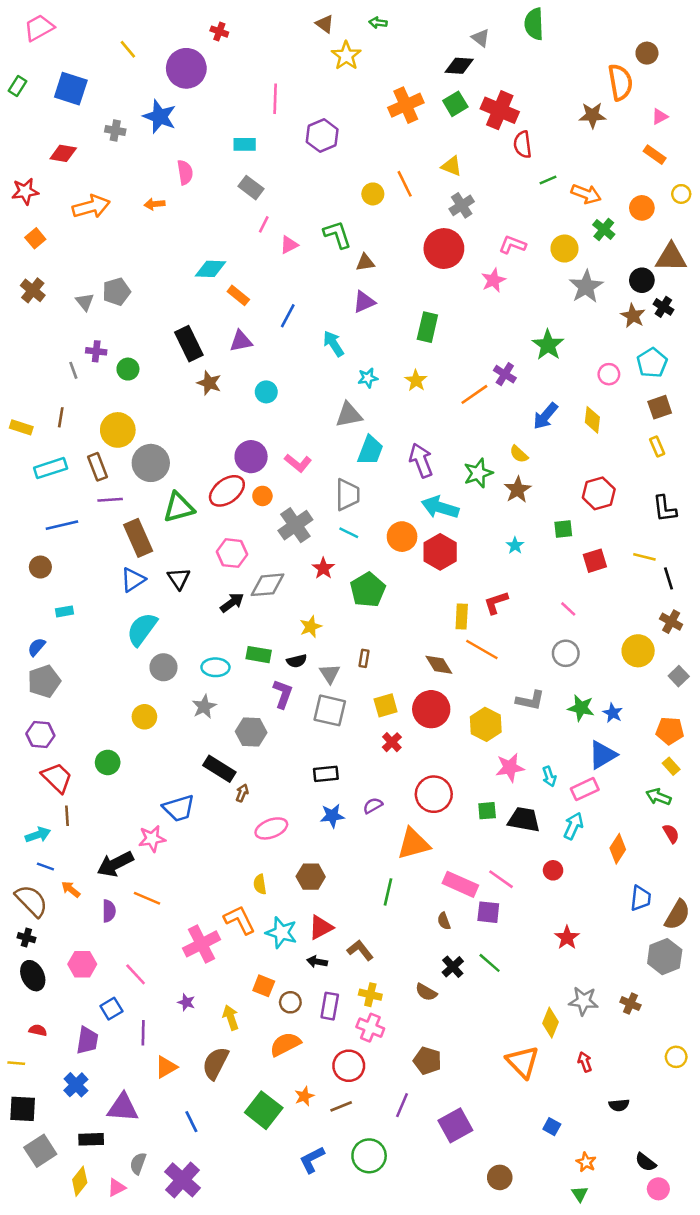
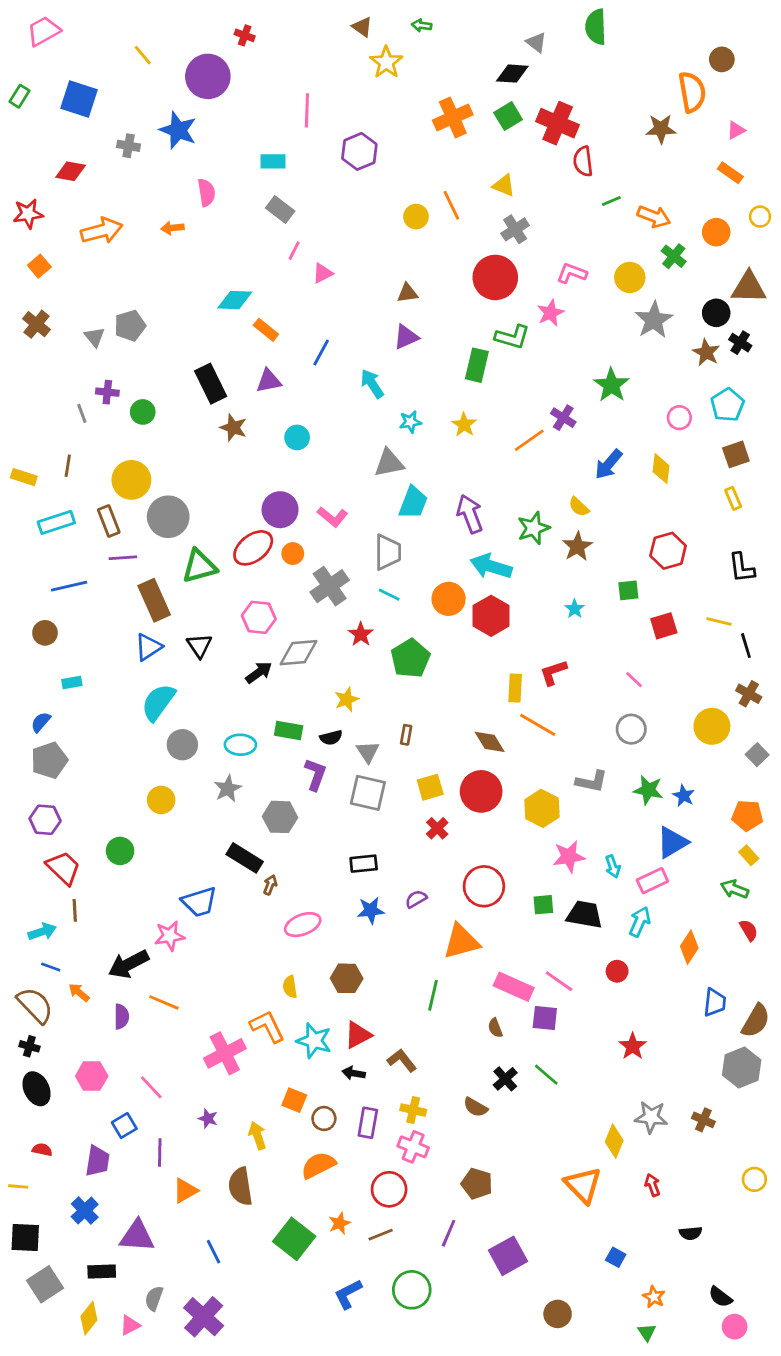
green L-shape: (337, 235) -> (512, 337), moved, turned 124
brown semicircle: (215, 1063) -> (240, 1186), turned -36

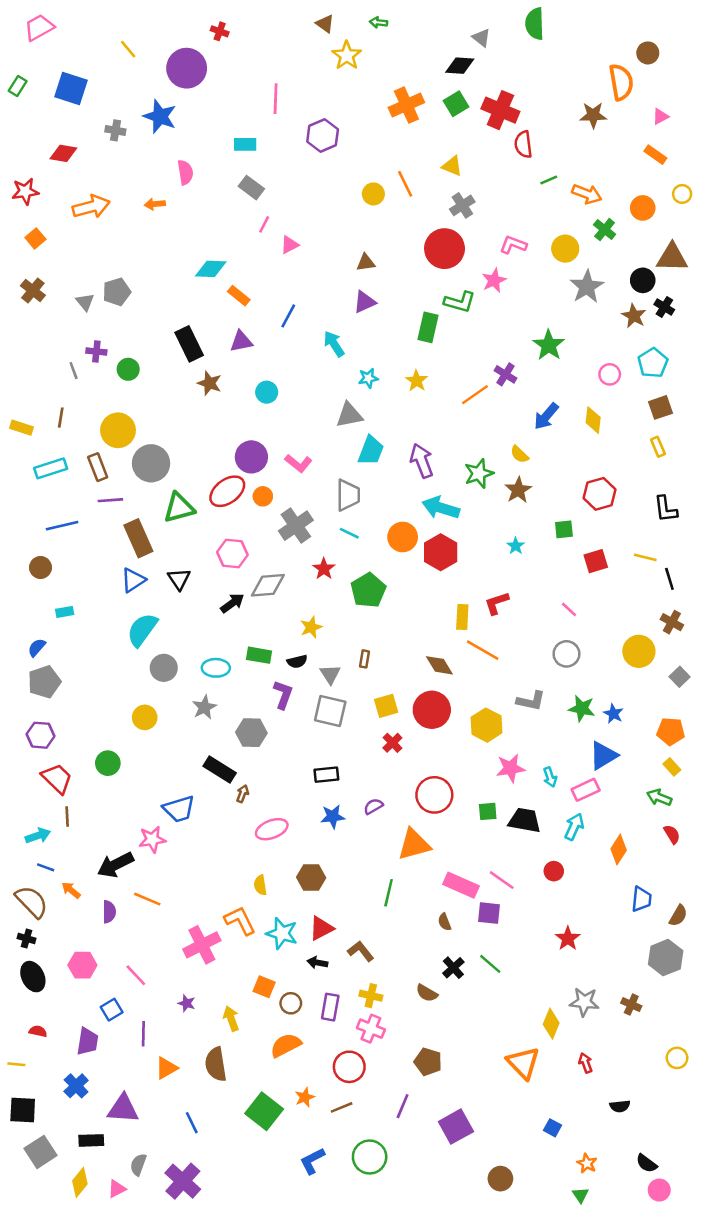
brown semicircle: (756, 1021) -> (678, 916), size x0.7

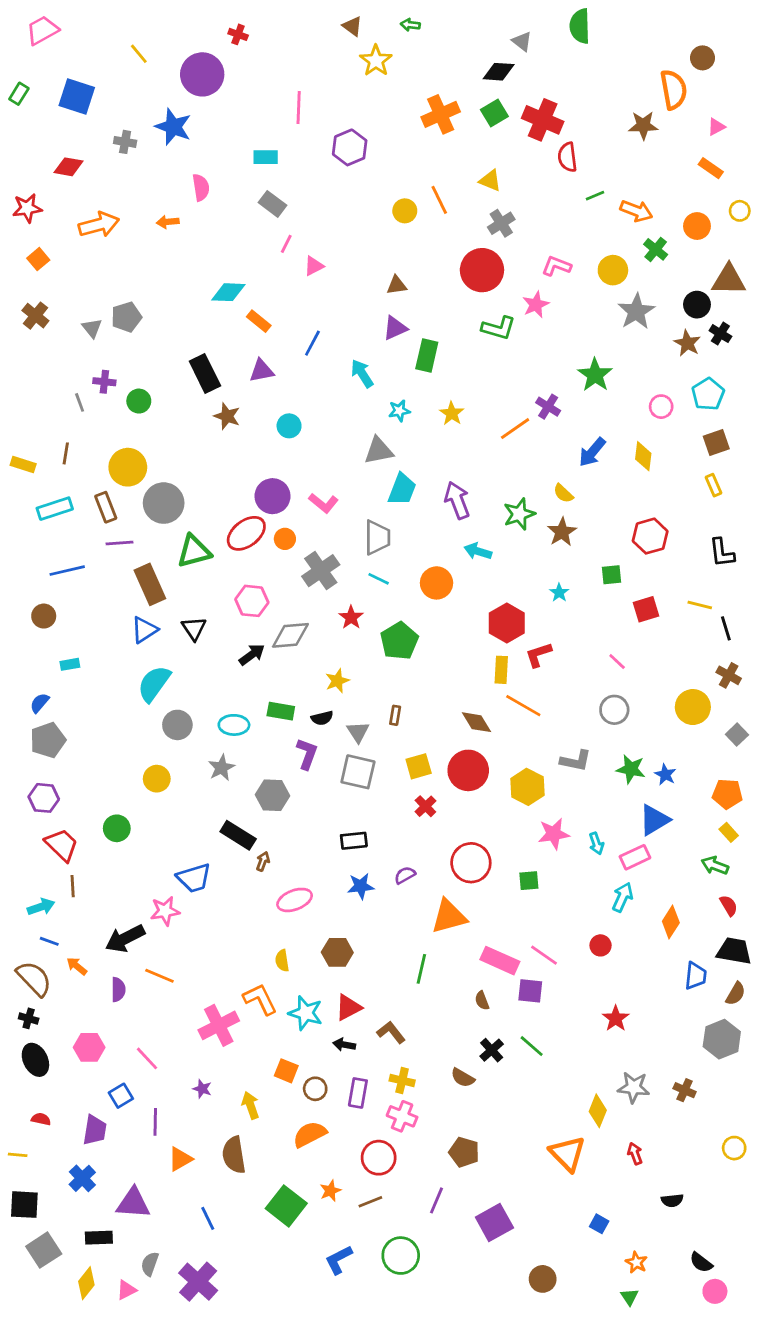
green rectangle: (428, 327) -> (427, 356), moved
cyan arrow: (441, 508) -> (478, 551), size x0.7
red hexagon: (441, 552) -> (507, 623), moved
black trapezoid: (525, 820) -> (734, 951), moved

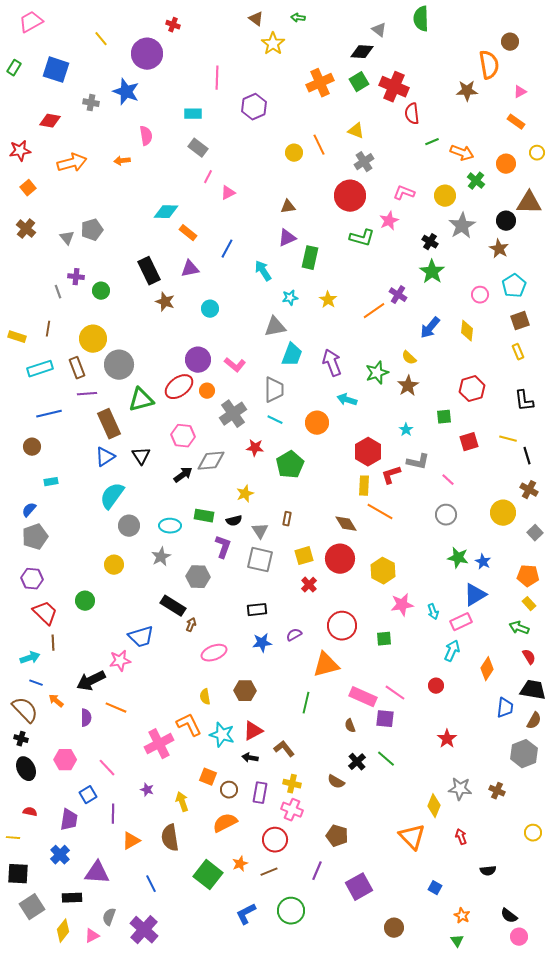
black cross: (720, 334) -> (430, 242), moved
red star: (351, 617) -> (255, 448), turned -30
gray L-shape: (576, 761) -> (418, 462), moved

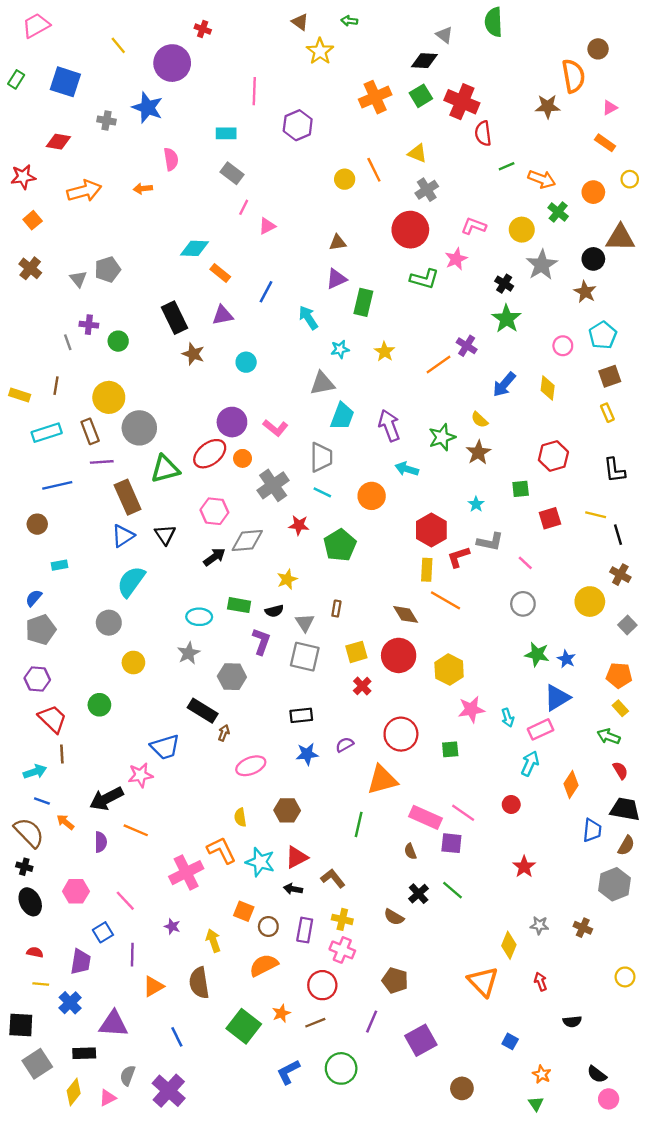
gray circle: (129, 526) -> (109, 623), moved
gray star: (460, 789) -> (539, 925), size x0.7
yellow line: (13, 838) -> (41, 984), moved

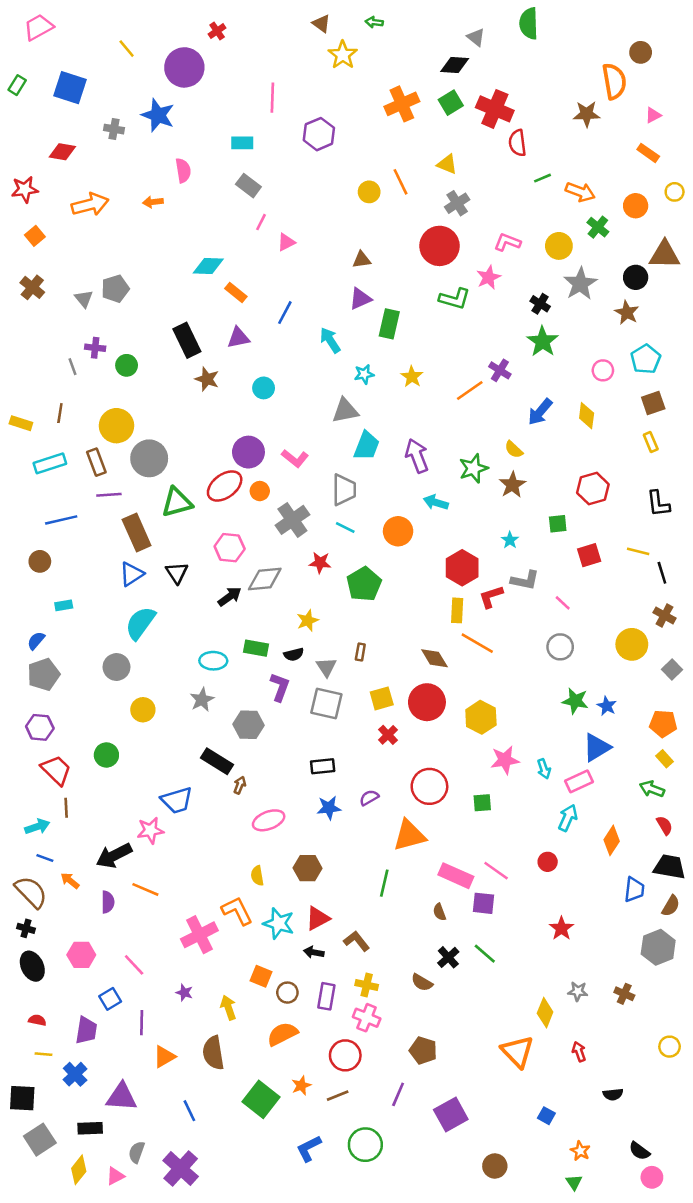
red cross: (203, 29) -> (217, 31), turned 35

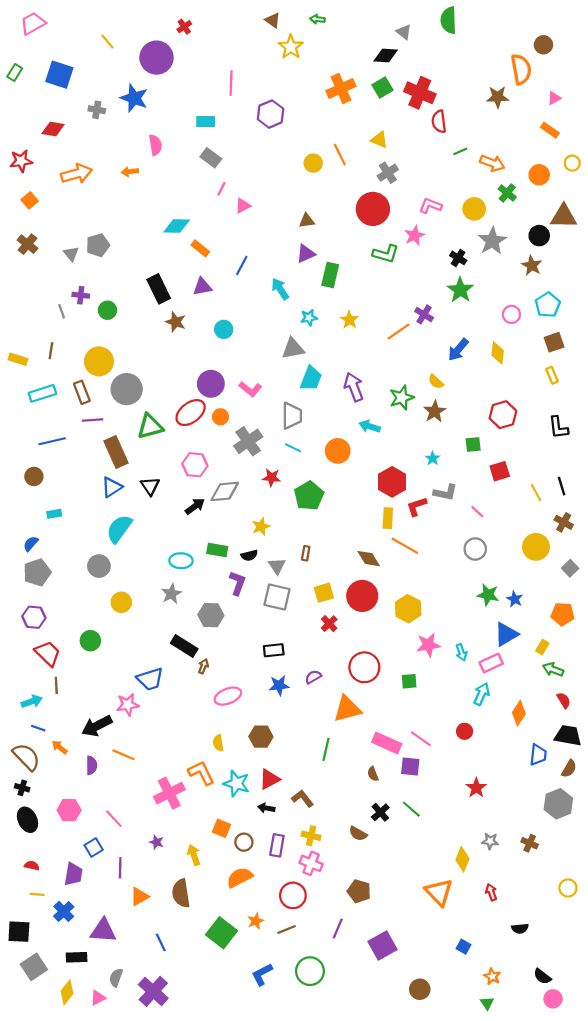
yellow line: (638, 551) -> (536, 492), moved, turned 48
yellow rectangle: (664, 759) -> (542, 647), moved, turned 72

